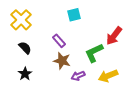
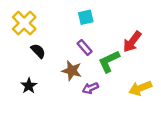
purple rectangle: (59, 41) -> (85, 47), moved
black semicircle: (25, 48) -> (38, 51), moved
yellow arrow: (108, 76) -> (140, 88), moved

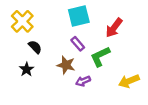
cyan square: (86, 17) -> (79, 16), size x1.5
red arrow: (132, 42) -> (114, 28), moved
black star: (29, 86) -> (27, 69), moved

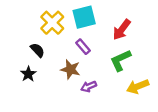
yellow cross: (22, 21) -> (52, 23), moved
green L-shape: (100, 57) -> (121, 60), moved

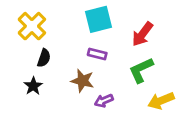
yellow cross: (52, 23) -> (32, 26), moved
purple rectangle: (83, 47) -> (97, 54), turned -35
black semicircle: (37, 50) -> (44, 58), turned 63

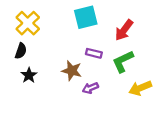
purple rectangle: (97, 54) -> (94, 53), moved
black semicircle: (44, 58) -> (21, 51), moved

